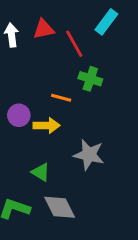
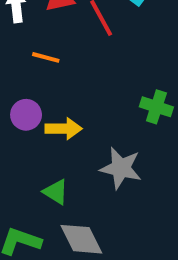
green cross: (90, 79) -> (156, 107), moved
orange line: (61, 98) -> (46, 57), moved

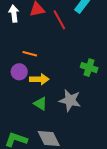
orange line: (46, 57) -> (30, 54), moved
green triangle: (56, 192) -> (40, 104), moved

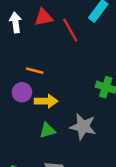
green triangle: (40, 104) -> (47, 130), turned -48

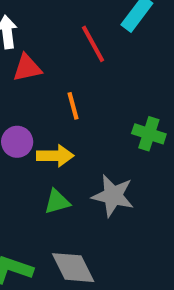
red triangle: (44, 17) -> (27, 68), moved
orange line: (35, 71) -> (73, 106), moved, turned 60

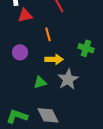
yellow arrow: (55, 156) -> (54, 59), moved
gray star: (113, 196) -> (68, 79), turned 30

